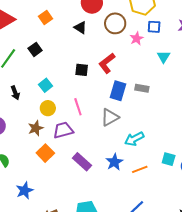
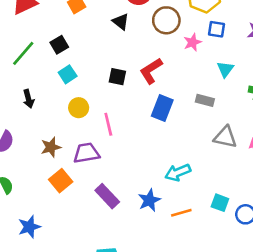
cyan square: (45, 85) -> (68, 74), moved
gray rectangle: (142, 88) -> (205, 100), moved
yellow circle: (48, 108) -> (79, 108), moved
gray triangle: (110, 117) -> (225, 137), moved, turned 36

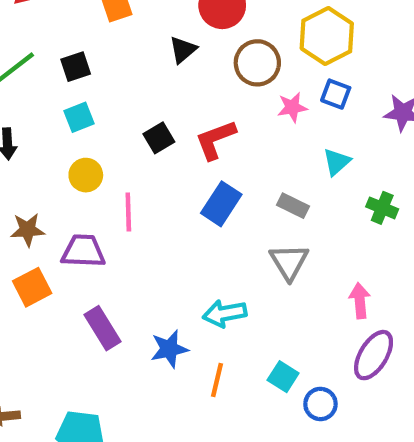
black triangle: (121, 22) -> (183, 50), turned 30
black square: (117, 77) -> (159, 138), turned 36
gray triangle: (225, 137) -> (289, 262), moved, turned 35
orange line: (181, 213) -> (217, 380), turned -72

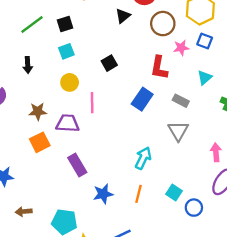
red L-shape: (215, 140) -> (159, 68), moved, turned -60
cyan arrow: (225, 313) -> (143, 158), turned 125
blue star: (169, 349) -> (103, 194), moved

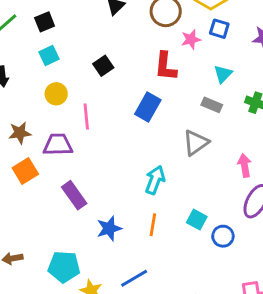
gray rectangle: (181, 101) -> (212, 105), moved
gray triangle: (178, 131) -> (196, 143), turned 30

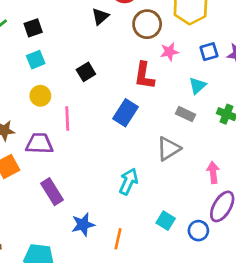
blue square: (219, 29) -> (209, 52), moved, turned -36
orange line: (153, 225) -> (118, 239), moved
blue circle: (223, 236) -> (198, 231), moved

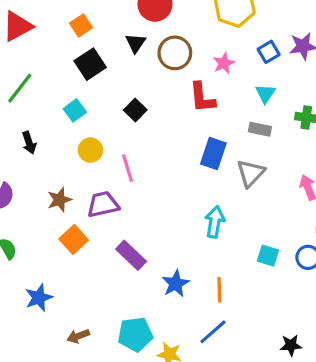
brown circle: (147, 24) -> (175, 53), moved
black square: (33, 28) -> (90, 64), moved, size x1.4
blue rectangle: (126, 113) -> (213, 154), moved

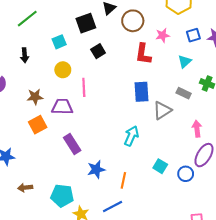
black square: (90, 64) -> (86, 23), moved
gray rectangle: (260, 129) -> (184, 93), moved
blue rectangle: (213, 154) -> (141, 92), turned -36

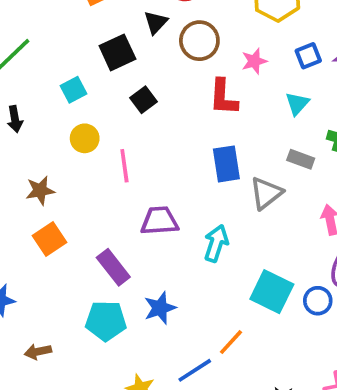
purple trapezoid: (62, 107) -> (159, 221), moved
cyan square: (160, 166) -> (272, 292), size x1.6
orange line: (123, 180) -> (231, 342), moved, turned 35
cyan pentagon: (62, 196) -> (106, 321), moved

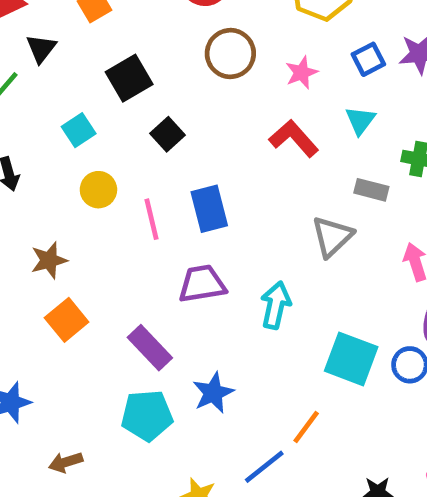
black triangle: (156, 22) -> (41, 48), moved
red L-shape: (223, 97) -> (294, 138), moved, turned 141
blue rectangle: (226, 164) -> (209, 209), moved

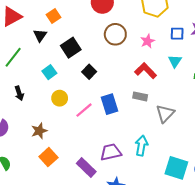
black triangle: (41, 48) -> (40, 35), moved
blue square: (368, 59) -> (177, 34), turned 32
gray rectangle: (371, 190) -> (140, 96), moved
pink line: (152, 219) -> (84, 110), turned 66
purple trapezoid: (202, 284) -> (111, 152), moved

